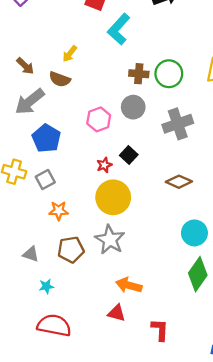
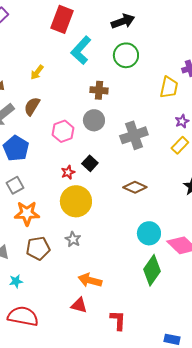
green circle: (169, 74) -> (126, 55), moved
brown semicircle: (60, 79) -> (32, 106), moved, turned 102
orange star: (59, 211) -> (27, 213), size x1.4
gray star: (110, 240) -> (73, 239), size x0.6

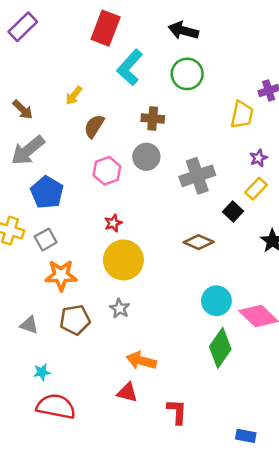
black arrow: (123, 21) -> (183, 31), turned -145
brown semicircle: (32, 106) -> (94, 126), moved
black square: (90, 163) -> (233, 212), moved
cyan star: (16, 281) -> (42, 372), moved

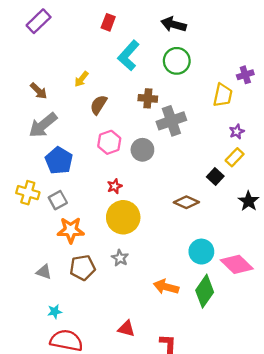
red rectangle: (106, 28) -> (108, 22), size x0.6
gray circle: (146, 157) -> (142, 150), moved
gray cross: (197, 176) -> (171, 121), moved
orange arrow: (141, 361) -> (166, 287), moved

